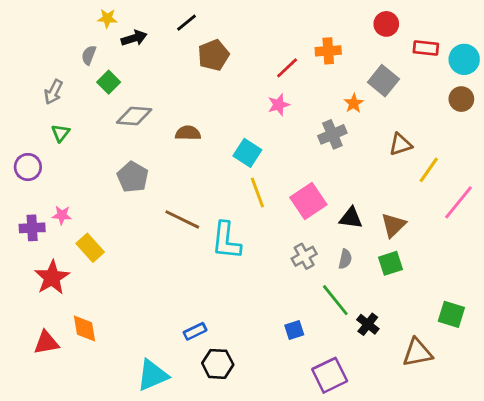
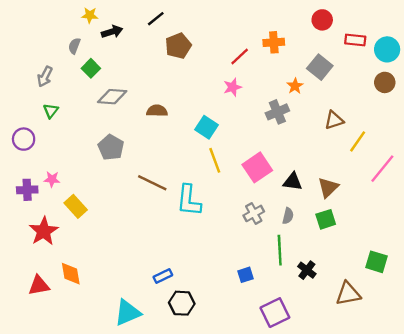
green line: (335, 300) -> (280, 250), turned 36

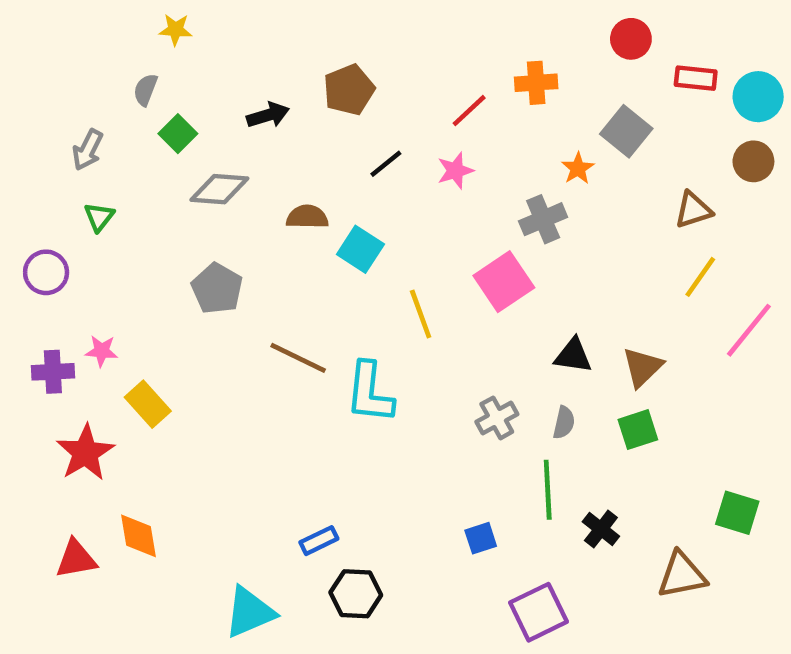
black line: (156, 19) -> (386, 164), moved
black arrow: (112, 32) -> (268, 115), moved
brown triangle: (334, 120) -> (693, 210), moved
cyan square: (207, 127) -> (360, 249), moved
pink square: (257, 167) -> (504, 282), moved

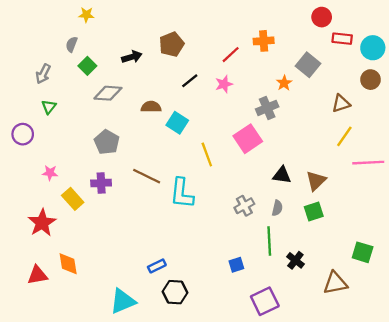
red circle: (631, 39) -> (322, 17), moved
pink line: (749, 330) -> (368, 163), turned 48
purple cross: (53, 372) -> (101, 183), moved

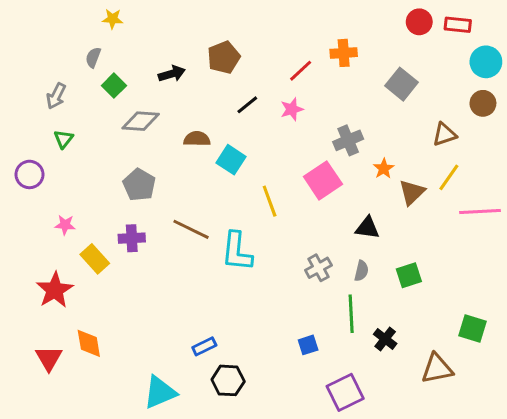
red rectangle: (342, 39) -> (458, 25), moved
orange star: (284, 83) -> (384, 169), moved
brown triangle: (316, 181) -> (412, 192), moved
red triangle: (37, 275) -> (49, 358), turned -50

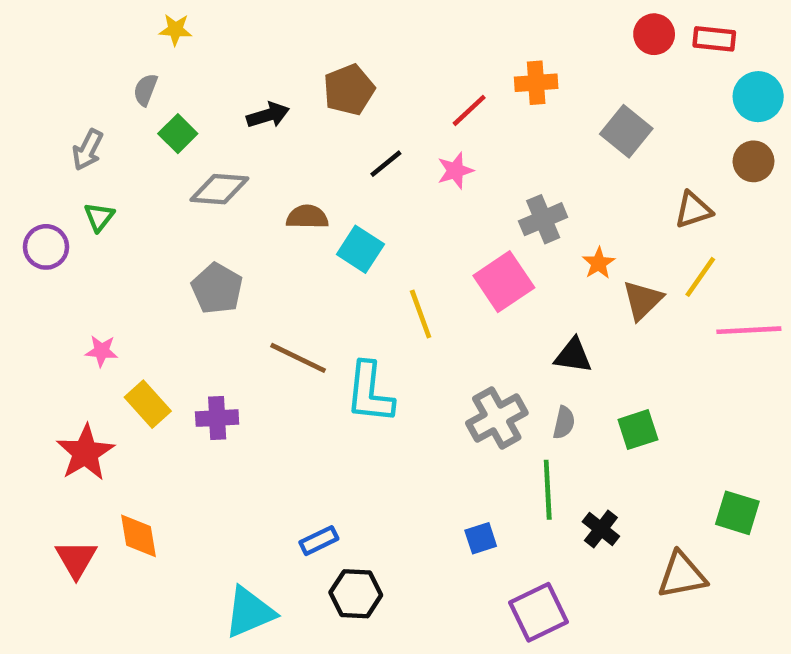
purple circle: (29, 174) -> (46, 247), moved
purple cross: (132, 238) -> (217, 418), moved
gray cross: (318, 268) -> (497, 418), size x1.4

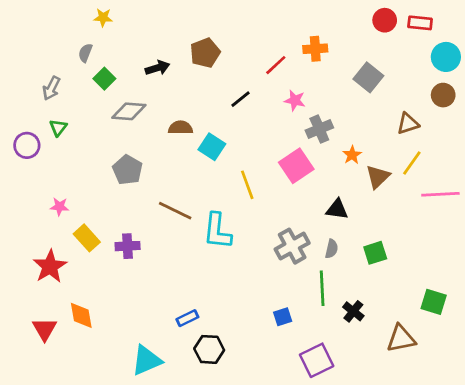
black line: (386, 164) -> (240, 99), moved
pink star: (455, 171) -> (295, 100), moved, turned 30

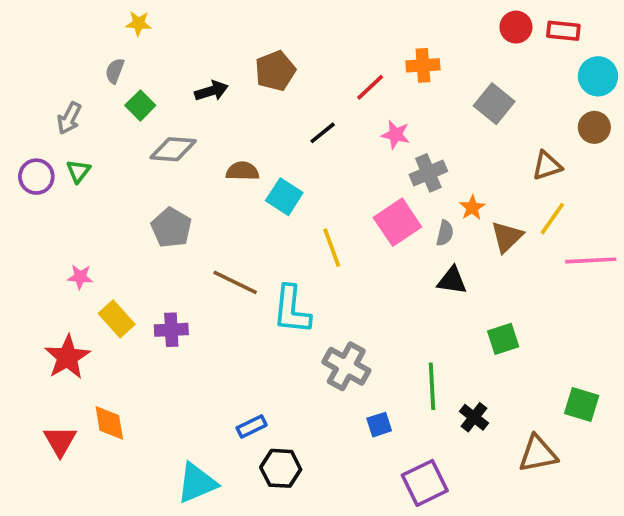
purple circle: (27, 145) -> (36, 177), moved
gray cross: (292, 246) -> (346, 366), moved, turned -32
gray semicircle: (332, 249) -> (445, 233), moved

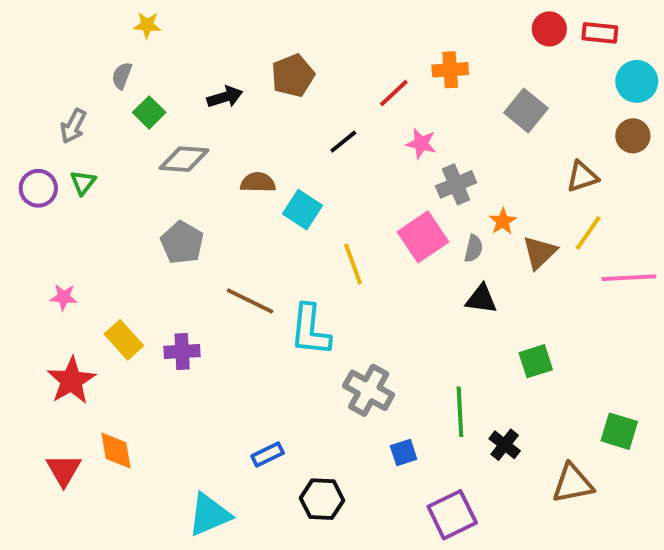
pink star: (80, 277) -> (64, 297), moved
black hexagon: (281, 468) -> (322, 499), moved

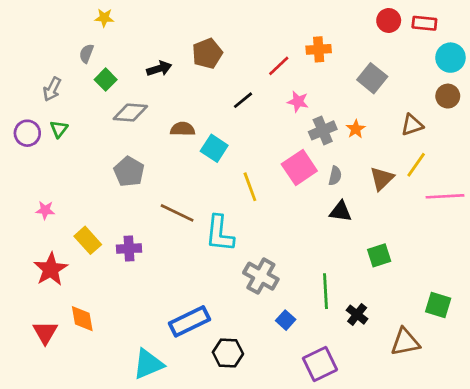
orange star: (503, 221) -> (356, 129), moved
blue square: (404, 453) -> (286, 320), turned -30
blue rectangle: (268, 454) -> (189, 321), size x1.8

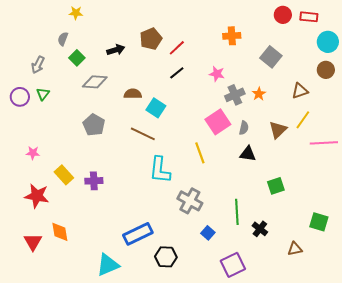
red line: (279, 66) -> (177, 48), moved
yellow line: (250, 187) -> (200, 153), moved
brown line: (177, 213) -> (143, 134), moved
red star: (51, 269) -> (37, 196), turned -30
brown triangle: (405, 342) -> (295, 249), size x0.7

